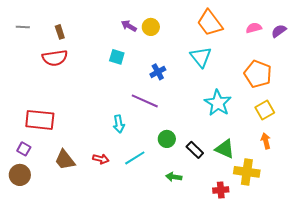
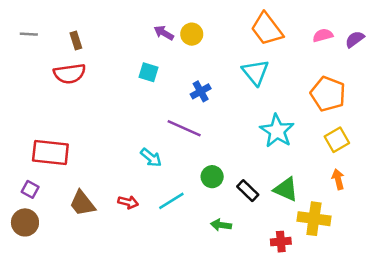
cyan arrow: (119, 124) -> (151, 158), turned -42

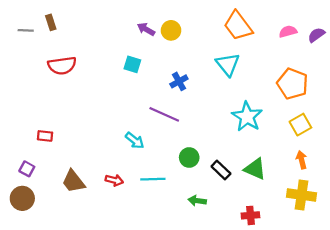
brown rectangle: (76, 40) -> (51, 22), moved
red rectangle: (50, 152) -> (45, 136), size x0.5
cyan line: (171, 201) -> (153, 179), turned 30
yellow cross: (314, 219) -> (302, 195), moved

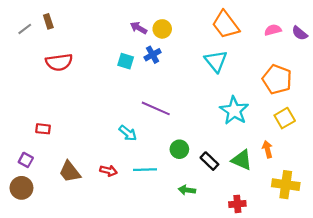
gray line: (26, 30) -> (25, 29), turned -40
purple semicircle: (316, 35) -> (300, 33), turned -105
blue cross: (179, 81) -> (153, 55), moved
orange arrow: (302, 160) -> (267, 149), moved

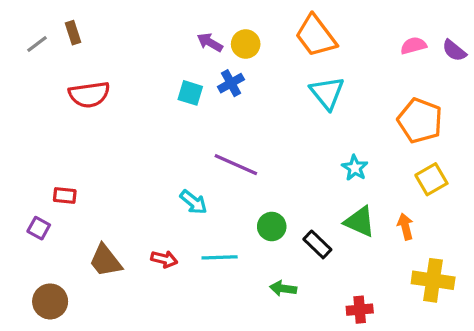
orange trapezoid: (226, 25) -> (316, 36), moved
cyan star: (234, 111) -> (355, 168), size x0.6
purple square: (26, 160) -> (39, 228), moved
green triangle: (242, 160) -> (360, 222), moved
brown circle: (21, 188) -> (50, 301), moved

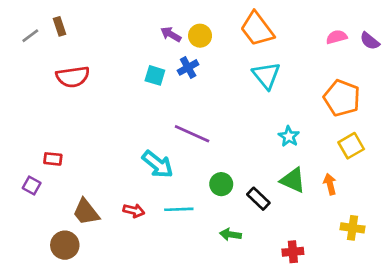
cyan arrow: (193, 202) -> (158, 164), size x1.4
yellow cross: (433, 280) -> (352, 228), size x0.7
brown circle: (50, 301) -> (65, 245), moved

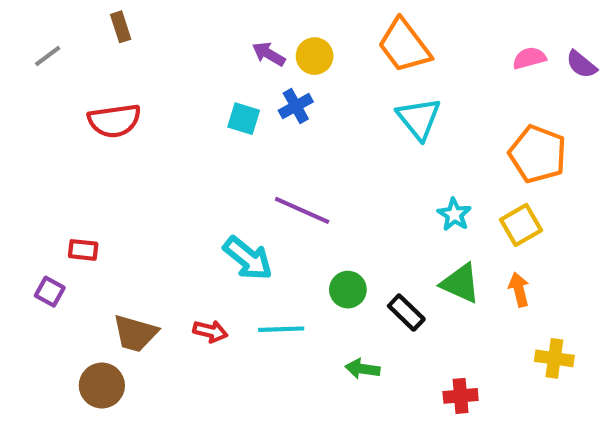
brown rectangle: (60, 26) -> (121, 27), moved
yellow square: (351, 146) -> (521, 225), moved
brown trapezoid: (86, 212) -> (135, 333), turned -36

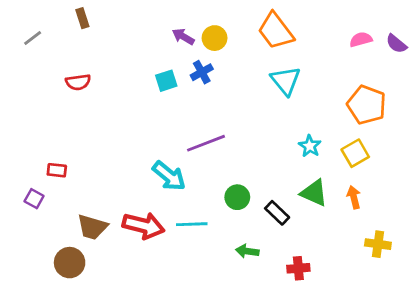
cyan square: (244, 119) -> (166, 81), turned -35
red semicircle: (114, 121) -> (78, 82), size x0.7
purple line: (302, 210) -> (206, 143), turned -45
red arrow: (210, 331) -> (143, 226), size x1.8
red cross: (461, 396) -> (298, 268), moved

